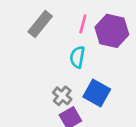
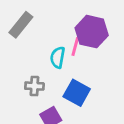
pink line: (83, 24) -> (75, 47), moved
gray cross: (62, 96) -> (34, 86), moved, turned -36

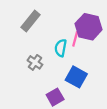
gray cross: (34, 86) -> (35, 62), moved, turned 32

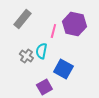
pink line: (75, 39) -> (53, 31), moved
cyan semicircle: (61, 48) -> (41, 51), moved

